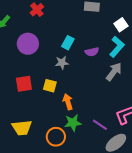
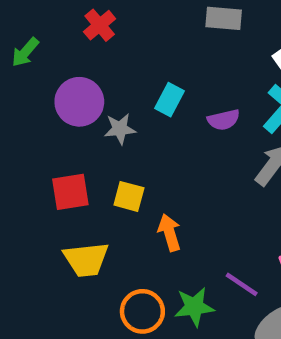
gray star: (62, 63) -> (120, 129), moved
green star: (73, 123) -> (194, 307), moved
yellow trapezoid: (22, 128) -> (86, 260), moved

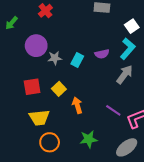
cyan rectangle: (169, 100) -> (77, 60), moved
yellow square: (129, 196) -> (59, 89), turned 32
purple line: (242, 284) -> (113, 110), moved
orange circle: (142, 311) -> (50, 142), moved

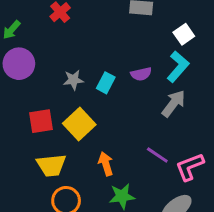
purple circle: (36, 46) -> (19, 64), moved
yellow square: (59, 89) -> (79, 124), size x1.5
orange arrow: (77, 105) -> (106, 164), moved

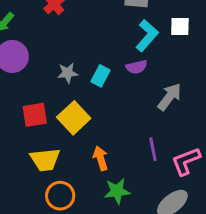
white square: (184, 34) -> (180, 27), turned 36
cyan L-shape: (178, 67) -> (147, 36), moved
purple line: (157, 155) -> (153, 149), turned 45

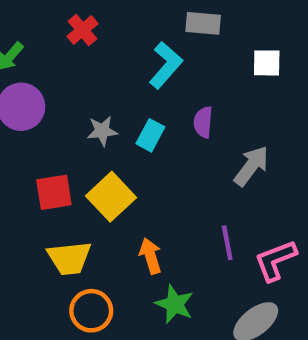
cyan L-shape: (147, 36) -> (166, 65), moved
purple semicircle: (136, 67) -> (203, 122), turned 108
green star: (117, 191) -> (175, 304), turned 30

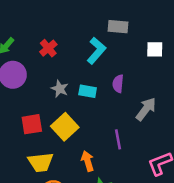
red cross: (82, 30) -> (48, 48), moved
gray star: (102, 131) -> (60, 89), turned 30
cyan rectangle: (150, 135) -> (88, 91), turned 72
purple line: (227, 243) -> (118, 139), moved

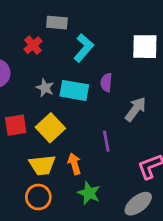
gray rectangle: (118, 27) -> (57, 23), moved
white square: (155, 49) -> (145, 47), size x1.5
cyan rectangle: (88, 91) -> (74, 90), size x1.5
yellow trapezoid: (41, 162) -> (42, 165), moved

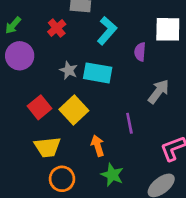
purple semicircle: (106, 82) -> (140, 52), moved
red square: (16, 125) -> (39, 107), turned -30
yellow trapezoid: (42, 165) -> (47, 147), moved

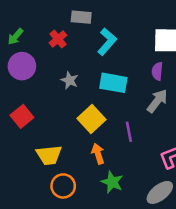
purple semicircle: (140, 52) -> (157, 71), moved
cyan rectangle: (98, 73) -> (113, 83), moved
red square: (39, 107) -> (22, 116), moved
yellow square: (74, 110) -> (92, 119), moved

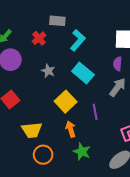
cyan rectangle: (113, 83) -> (83, 73), turned 30

